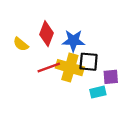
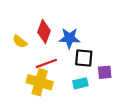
yellow cross: (70, 68) -> (40, 82), moved
cyan rectangle: (98, 92) -> (80, 83), moved

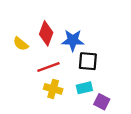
purple square: (105, 72) -> (102, 102), moved, turned 32
yellow cross: (40, 82) -> (53, 89), moved, size x0.7

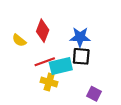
blue star: (73, 40) -> (80, 37), moved
cyan rectangle: (84, 88) -> (61, 66), moved, size x1.5

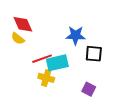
red diamond: (43, 31) -> (23, 24), moved, turned -45
black square: (81, 56) -> (94, 54), moved

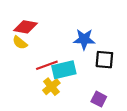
red diamond: (23, 24) -> (25, 27), turned -55
yellow cross: (46, 78) -> (51, 87), turned 35

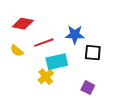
yellow semicircle: (20, 43) -> (17, 51), moved
red line: (47, 65) -> (44, 43), moved

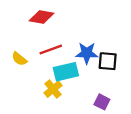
red diamond: (23, 24) -> (41, 17), moved
blue star: (75, 35) -> (87, 53), moved

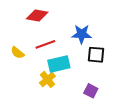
blue star: (87, 53) -> (82, 34), moved

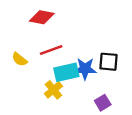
blue star: (82, 34) -> (85, 69), moved
purple square: (91, 91) -> (103, 103), turned 32

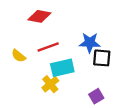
blue star: (85, 69) -> (90, 43), moved

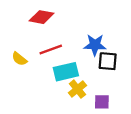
yellow cross: (50, 84) -> (77, 89), moved
purple square: (96, 96) -> (102, 102), turned 32

